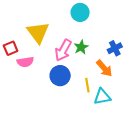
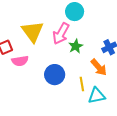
pink arrow: (63, 50) -> (61, 34), moved

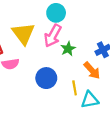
cyan circle: (75, 12) -> (56, 13), moved

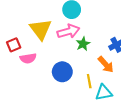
pink arrow: (53, 36) -> (68, 31), turned -135

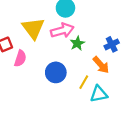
pink semicircle: (28, 58) -> (20, 58), turned -63
yellow line: (89, 81) -> (84, 82), turned 40

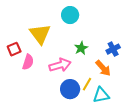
pink arrow: (62, 30) -> (60, 65), moved
blue circle: (56, 72) -> (70, 89), moved

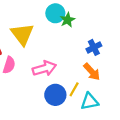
green star: (81, 48) -> (67, 20), moved
blue cross: (113, 49) -> (94, 47), moved

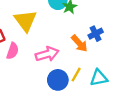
orange arrow: (92, 72) -> (79, 43), moved
cyan triangle: (90, 101) -> (99, 78), moved

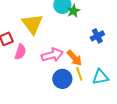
orange arrow: (79, 43) -> (74, 58), moved
yellow line: (76, 75) -> (79, 74), turned -48

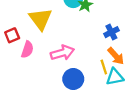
orange arrow: (74, 58) -> (116, 56), moved
yellow line: (79, 74) -> (104, 67), moved

